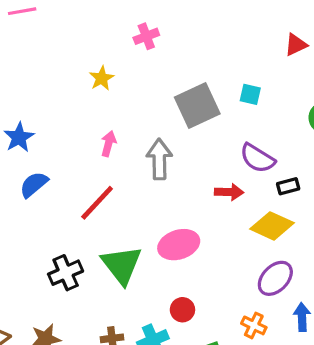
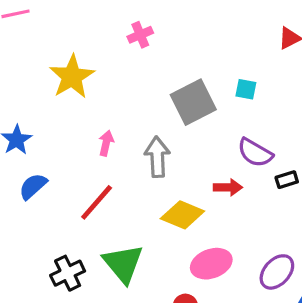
yellow star: (102, 78) -> (72, 77), moved, size x1.8
yellow diamond: (272, 226) -> (182, 215), moved
pink ellipse: (179, 245) -> (211, 264), moved

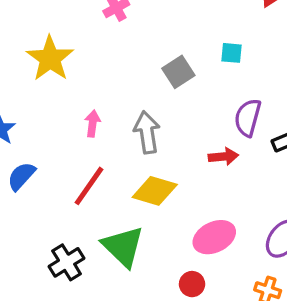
gray square: (193, 102) -> (178, 72), size x0.7
purple semicircle: (255, 153) -> (248, 118), turned 81
yellow diamond: (182, 215) -> (155, 191), moved

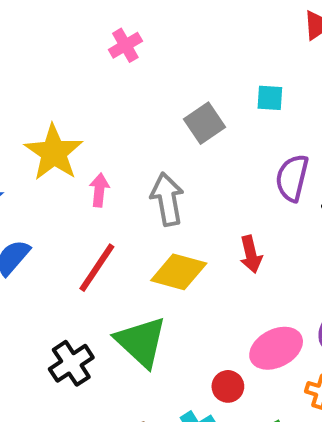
yellow star: (50, 59) -> (54, 153), moved
red arrow: (223, 156) -> (251, 254), moved, turned 84
pink ellipse: (214, 237) -> (276, 348), moved

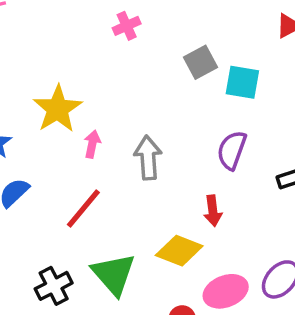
cyan square: (270, 98) -> (242, 82), size x1.5
gray square: (204, 123) -> (200, 62), moved
purple semicircle: (292, 178) -> (232, 150), moved
yellow diamond: (179, 272) -> (179, 251), moved

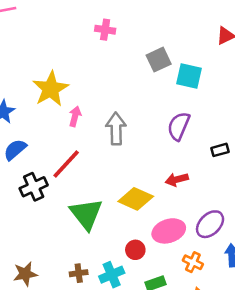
pink cross: (127, 26) -> (105, 30), turned 30
red arrow: (213, 211) -> (177, 179), moved, turned 80
black cross: (54, 286) -> (34, 187), moved

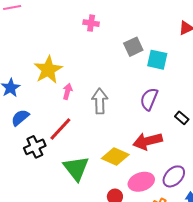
black rectangle: (220, 150) -> (182, 118), turned 56
red arrow: (177, 179) -> (148, 141), size x1.6

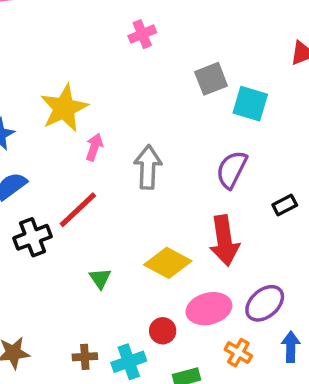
pink cross: (91, 23) -> (142, 34), turned -35
black rectangle: (182, 118) -> (285, 205), turned -72
red arrow: (148, 141) -> (224, 241), turned -88
green triangle: (76, 168) -> (100, 278), size x0.5

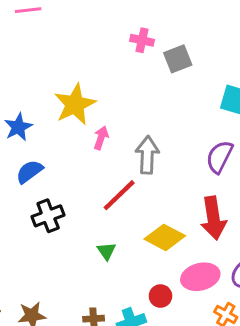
pink cross: (142, 34) -> (142, 40), turned 35
gray square: (211, 79) -> (178, 59), moved
red line: (78, 210) -> (119, 195), moved

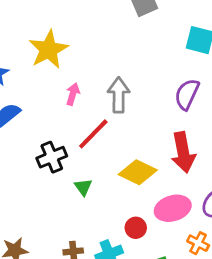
pink arrow: (101, 138) -> (73, 94), moved
black cross: (48, 216) -> (52, 157), moved

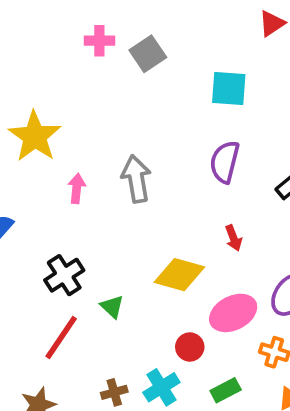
red line: (93, 134) -> (61, 337), moved
red arrow: (183, 152) -> (233, 238), size x0.5

